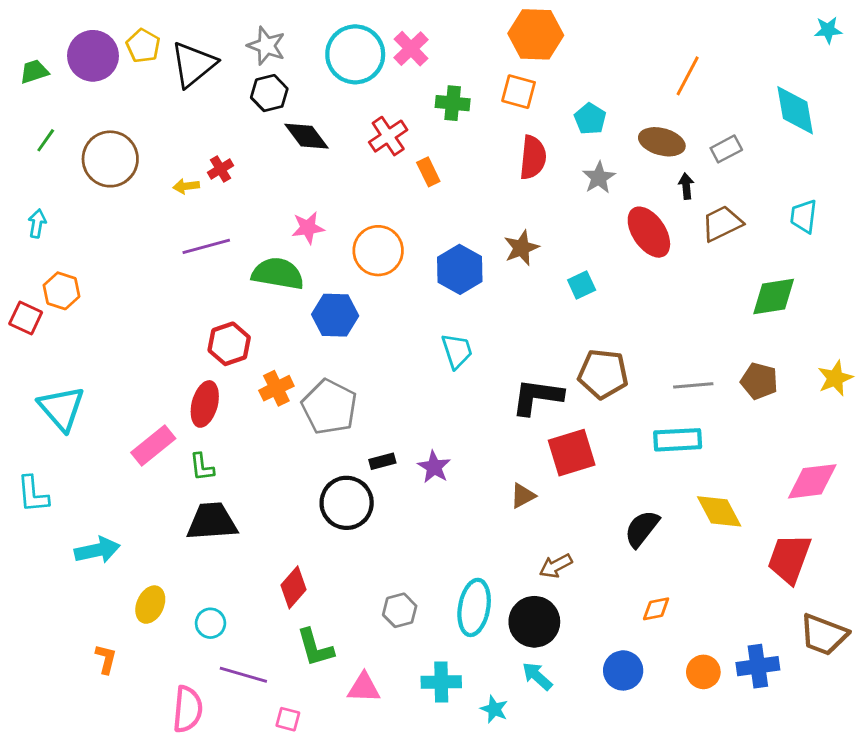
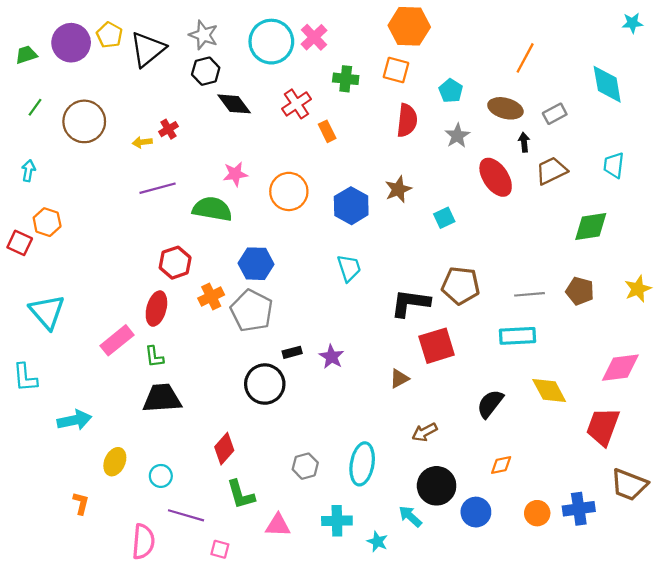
blue hexagon: (335, 315) -> (256, 264), moved
black circle: (534, 622) -> (437, 486), moved

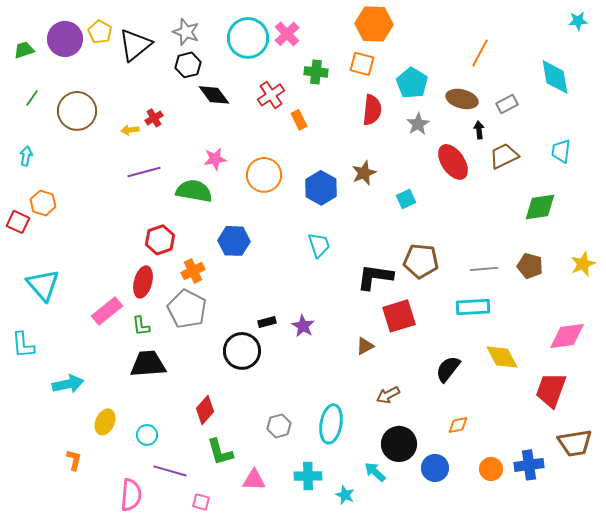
cyan pentagon: (451, 91) -> (412, 83), size x1.4
gray pentagon: (252, 311) -> (187, 309), moved
brown trapezoid: (629, 485) -> (575, 443), turned -30

